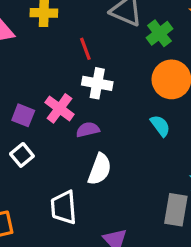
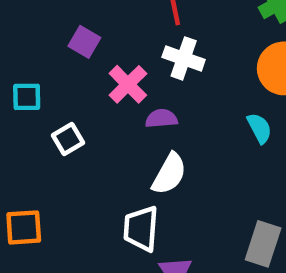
purple square: (23, 115) -> (84, 42), moved
white trapezoid: (64, 207) -> (141, 229), moved

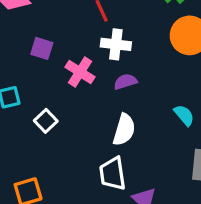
purple semicircle: (161, 119) -> (125, 82), moved
cyan semicircle: (259, 128) -> (184, 115), moved

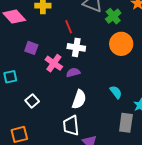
purple semicircle: (125, 82) -> (73, 73), moved
white square: (46, 121) -> (32, 101), moved

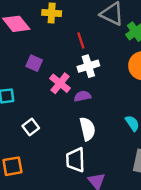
white cross: (76, 47) -> (88, 66), turned -30
white semicircle: (79, 99) -> (87, 129), turned -36

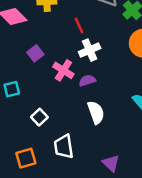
purple square: (34, 63) -> (35, 53), turned 35
white trapezoid: (75, 160) -> (64, 147), moved

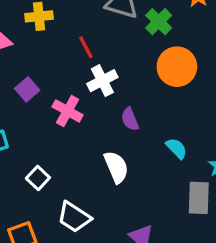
purple semicircle: (87, 81) -> (130, 119), moved, turned -91
white trapezoid: (64, 147) -> (74, 217), turned -45

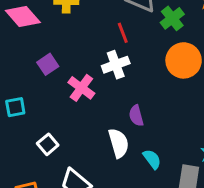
red line: (86, 47) -> (123, 33), moved
purple semicircle: (130, 119) -> (136, 116), moved
cyan semicircle: (176, 148) -> (152, 159), moved

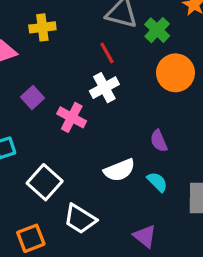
purple semicircle: (136, 116) -> (159, 141), moved
white semicircle: (119, 143) -> (119, 170), turned 92
white square: (48, 144) -> (45, 182), size x1.5

